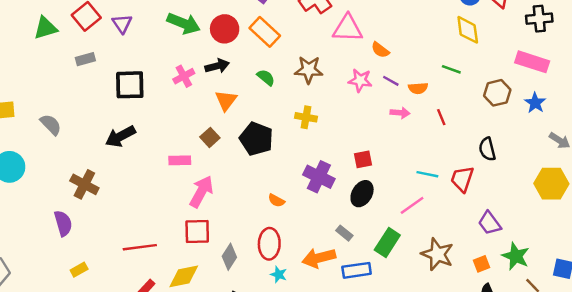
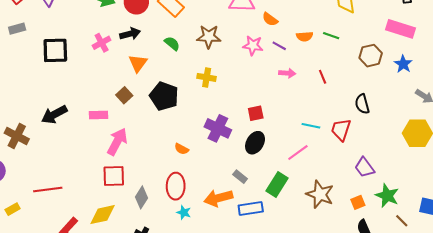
orange semicircle: (418, 88) -> (305, 36), moved
black arrow: (120, 136) -> (54, 115), moved
red line: (140, 247) -> (48, 190), moved

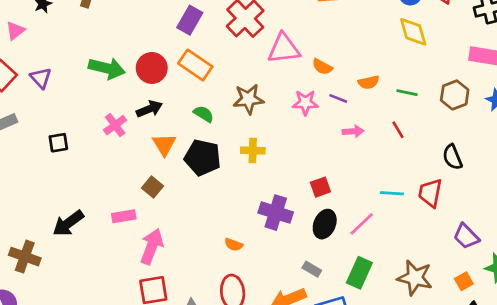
green line: (331, 36) -> (407, 93), moved
black square: (55, 50) -> (58, 143), size x0.6
black pentagon: (164, 96) -> (203, 158), moved
pink line: (298, 153) -> (362, 224), moved

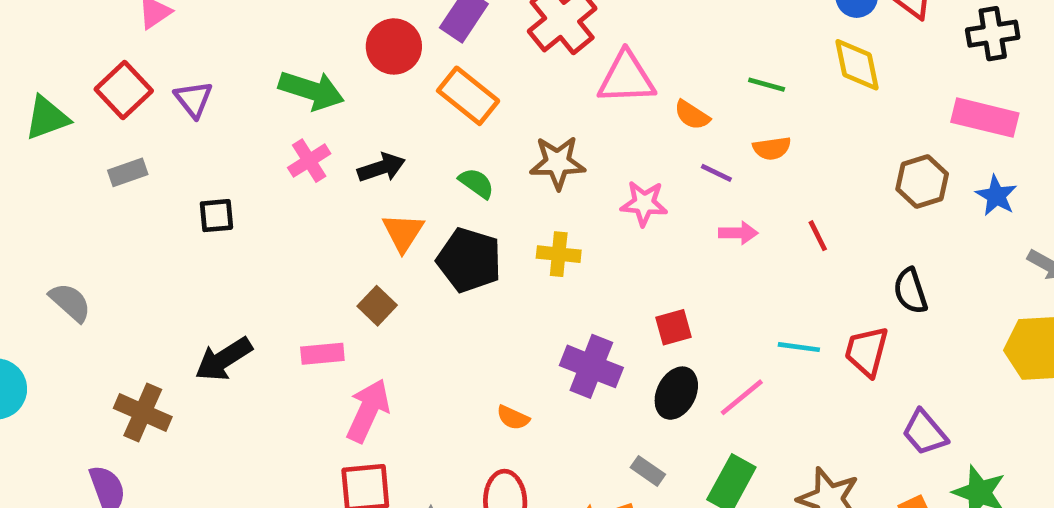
red circle: (152, 68) -> (394, 46), moved
green line: (407, 93) -> (767, 85), moved
pink star: (305, 103) -> (644, 203), moved
pink cross: (115, 125) -> (309, 161), moved

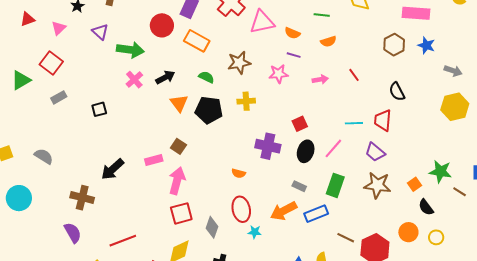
purple triangle: (194, 99) -> (100, 32), moved
purple line: (716, 173) -> (294, 55), moved
brown square: (377, 306) -> (178, 146), moved
purple trapezoid: (925, 433) -> (375, 152), moved

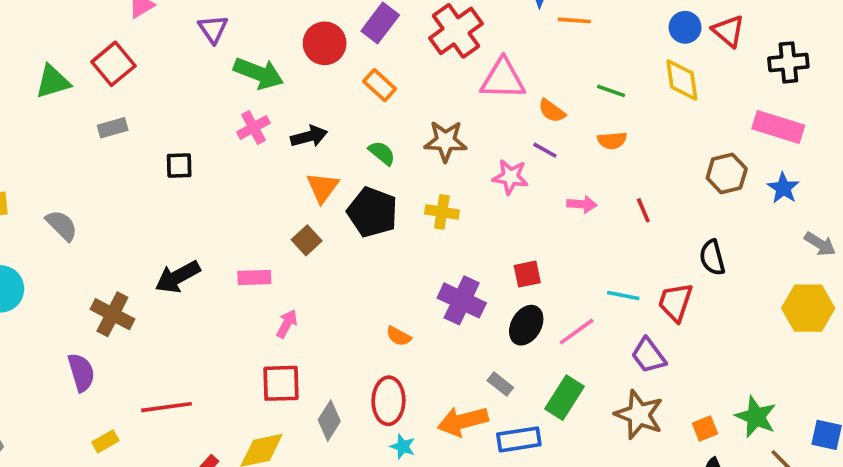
orange rectangle: (197, 41) -> (380, 85), size x0.7
brown square: (178, 146) -> (307, 240), moved
pink arrow: (177, 181) -> (287, 324), size x0.6

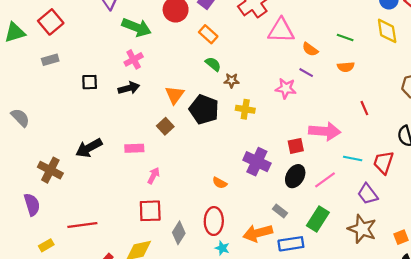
black arrow: (309, 136) -> (129, 88), moved
brown star: (446, 141) -> (232, 80), moved, size x0.6
green semicircle: (382, 153) -> (213, 64), moved
pink arrow: (582, 204) -> (325, 131), moved, size x1.8

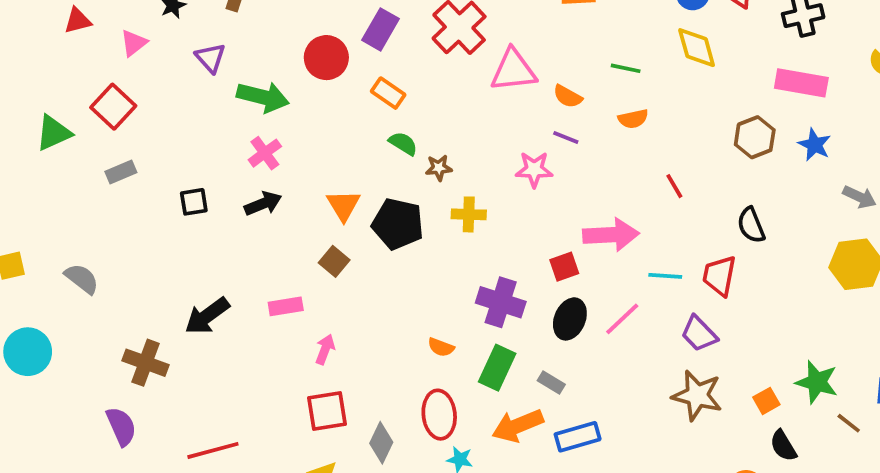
green rectangle: (318, 219) -> (497, 368), moved

